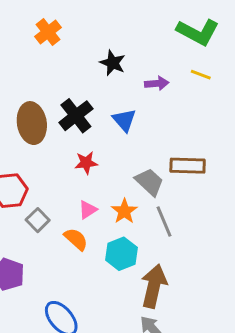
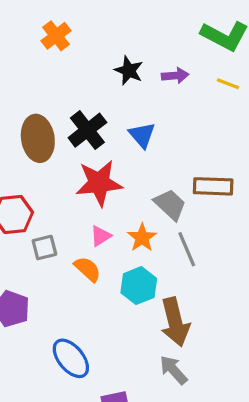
purple arrow: (157, 83) -> (175, 76), moved
red star: (86, 163) -> (99, 183), size x1.8
gray square: (38, 220) -> (44, 248), turned 30
brown arrow: (154, 286) -> (175, 322), turned 153

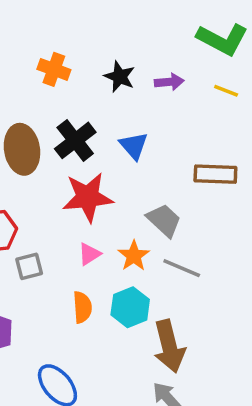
orange cross: (56, 36) -> (54, 69), moved, turned -32
brown rectangle: (213, 186) -> (215, 174), moved
gray line: (187, 249) -> (182, 268), turned -44
orange semicircle: (87, 269) -> (82, 307), moved, turned 44

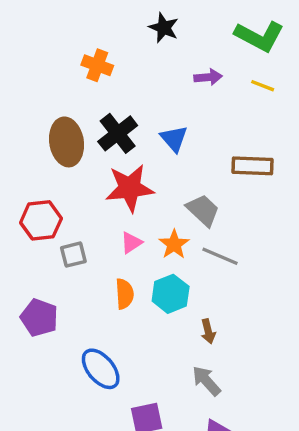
black star: (120, 77) -> (164, 28), moved
brown arrow: (169, 346) -> (208, 331), size x0.5

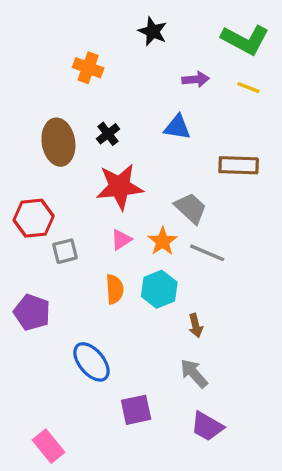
black cross: (118, 133) -> (108, 134), size x0.6
blue triangle: (174, 139) -> (177, 127), moved, turned -40

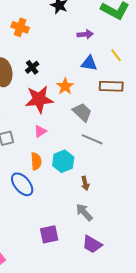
yellow line: (248, 88) -> (116, 55), moved, turned 32
blue triangle: (177, 127) -> (89, 63), moved
orange star: (163, 241) -> (65, 86), moved
blue ellipse: (91, 362) -> (22, 184), moved

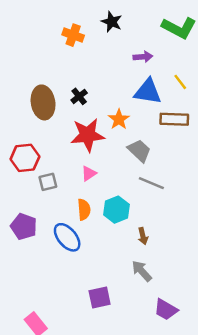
orange cross: (20, 27) -> (73, 35), moved
blue triangle: (89, 63) -> (148, 92), size x1.4
purple trapezoid: (92, 244) -> (166, 310), moved

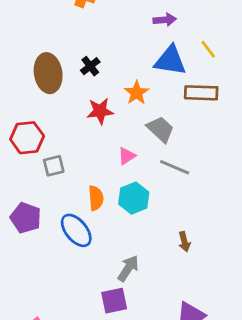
red star: (88, 135) -> (100, 111), size x0.7
pink triangle: (89, 173) -> (127, 156), moved
brown arrow: (143, 236) -> (184, 242), moved
gray arrow: (142, 271) -> (128, 268), moved, turned 75

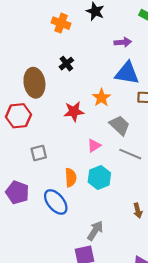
black cross: (90, 66) -> (66, 64), moved
red hexagon: (27, 138) -> (18, 116), moved

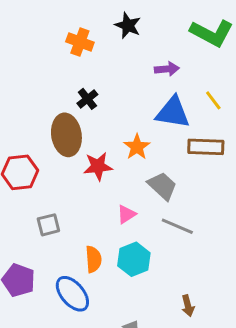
brown ellipse: (34, 83) -> (66, 135), moved

